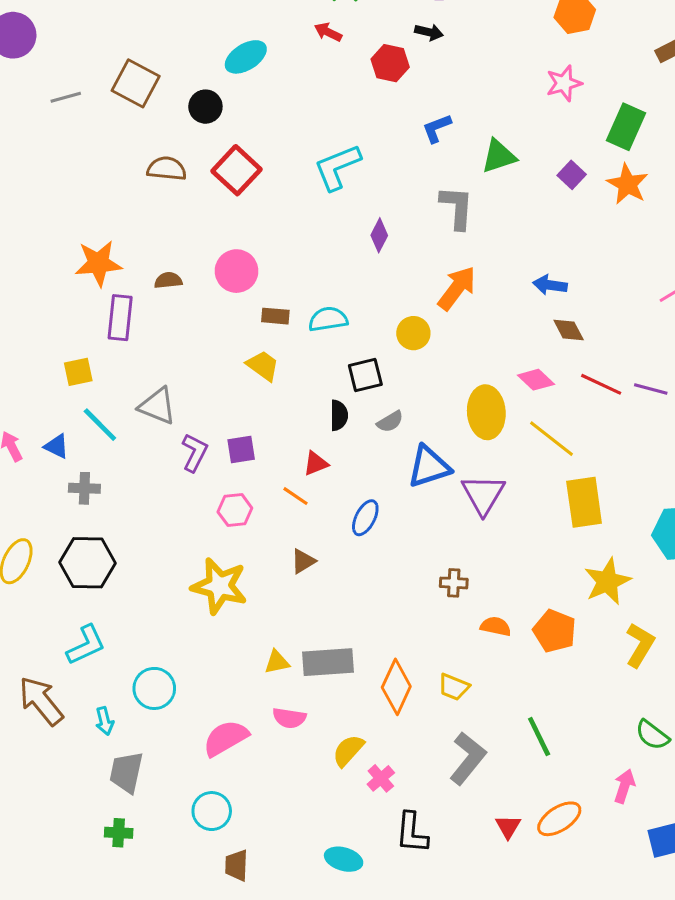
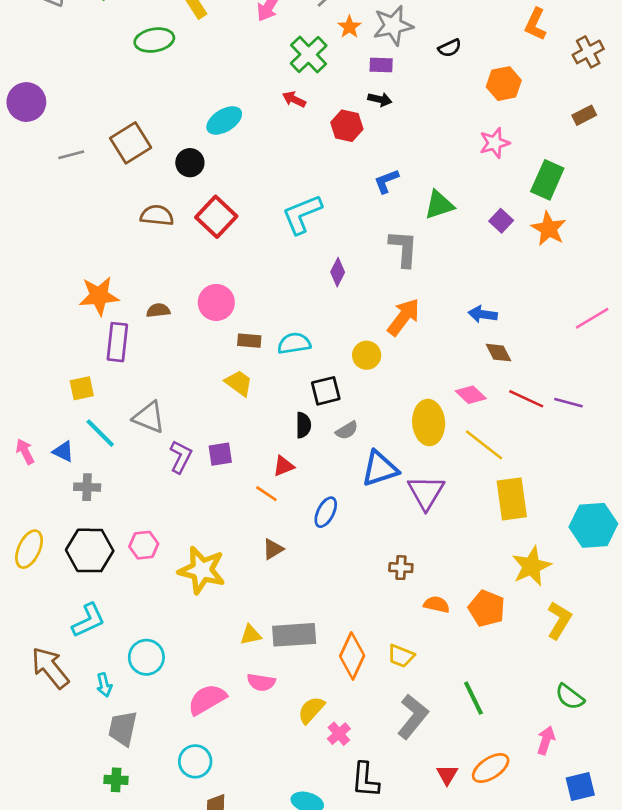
brown square: (136, 83) -> (131, 143), turned 30
pink hexagon: (235, 510) -> (144, 545), moved

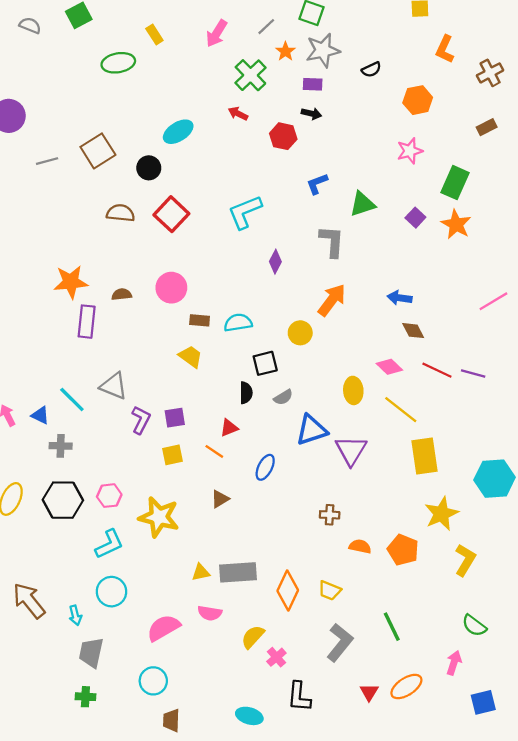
yellow square: (82, 388) -> (172, 455), moved
yellow ellipse: (429, 422) -> (353, 390), size x0.7
cyan L-shape: (88, 620) -> (109, 544), moved

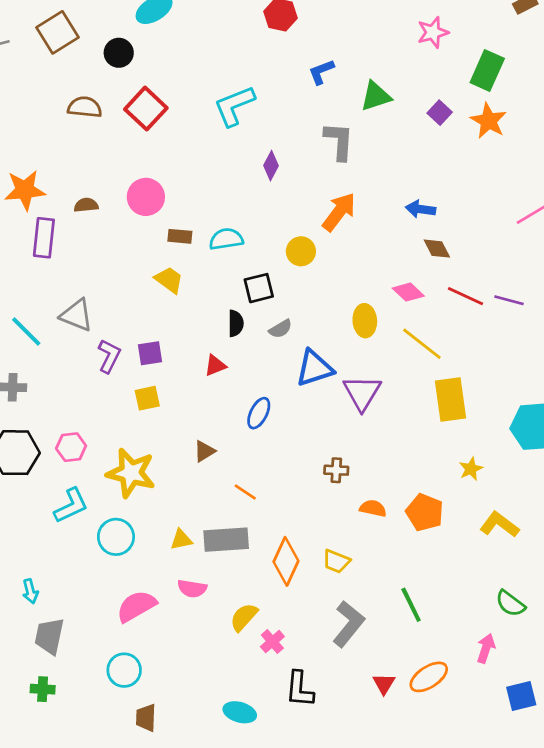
orange line: (214, 451) -> (245, 492), moved
yellow star: (441, 514) -> (471, 469), size x0.6
yellow L-shape: (465, 560) -> (499, 525), turned -84
cyan circle: (111, 592) -> (116, 537), moved

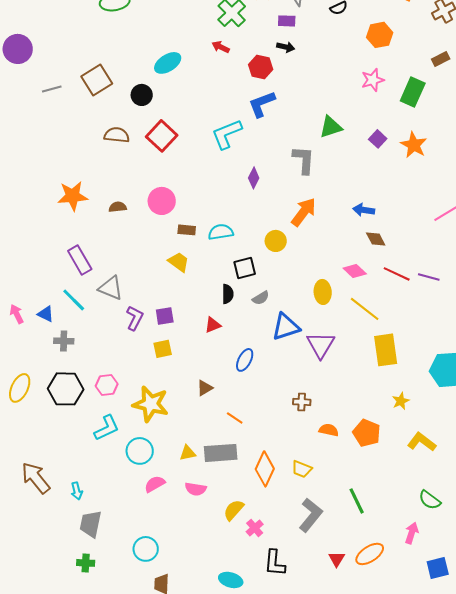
green rectangle: (487, 70) -> (413, 92), moved
blue L-shape: (321, 72) -> (262, 104), moved, size x1.4
purple rectangle: (44, 238) -> (80, 260), moved, turned -36
pink semicircle: (136, 606) -> (155, 484), moved, size x0.7

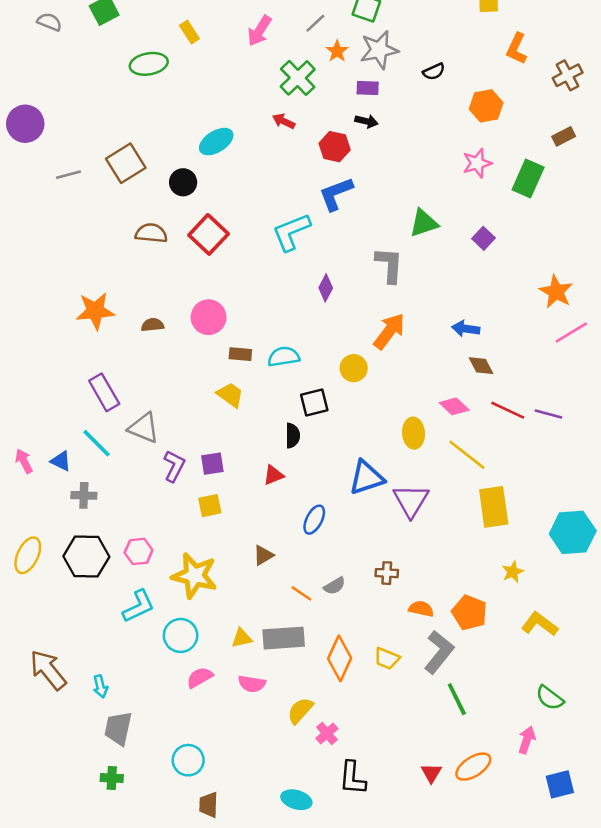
orange star: (414, 145) -> (556, 292), moved
gray semicircle: (261, 298) -> (335, 586), moved
gray L-shape: (311, 515) -> (439, 652), moved

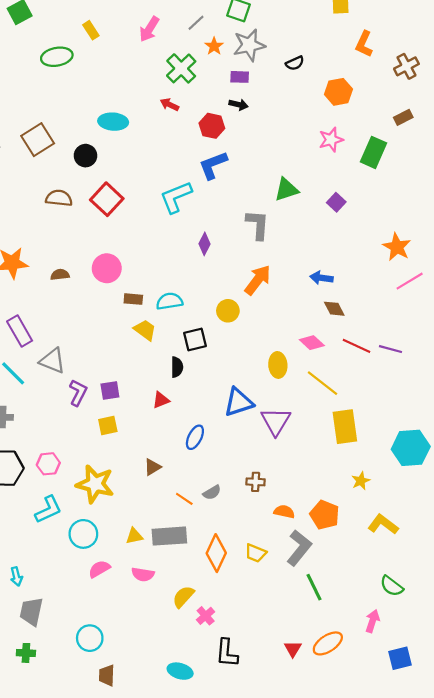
cyan ellipse: (216, 142) -> (113, 122), turned 36
yellow trapezoid: (230, 395) -> (145, 330), moved

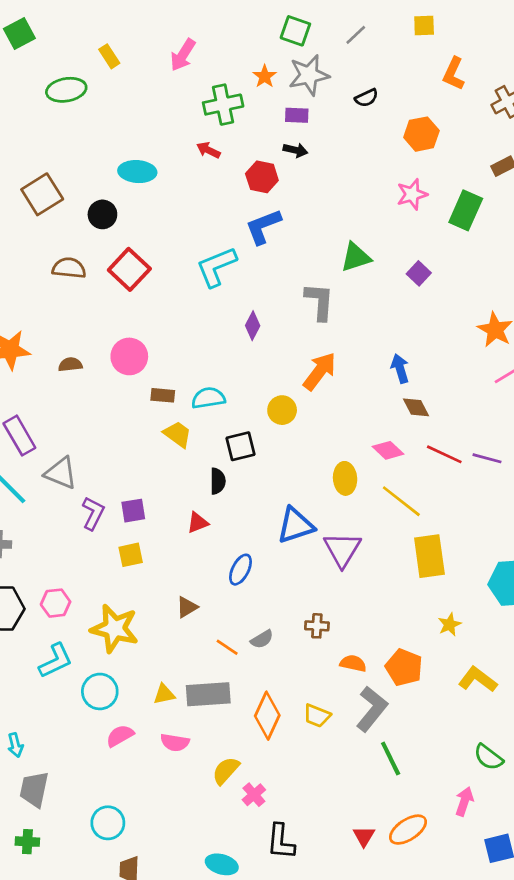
gray line: (196, 23) -> (356, 35), moved
green cross: (181, 68) -> (223, 105), turned 32
blue arrow: (321, 278) -> (400, 369), turned 65

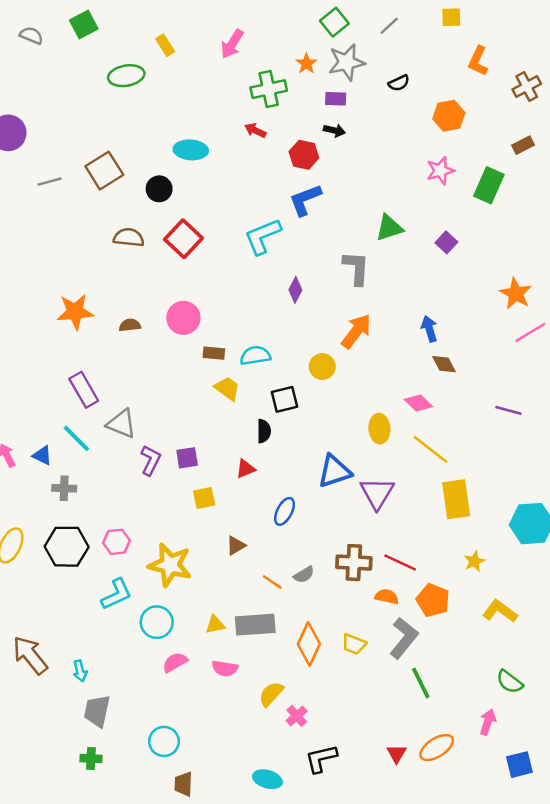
green square: (295, 31) -> (334, 22), turned 32
red line: (444, 454) -> (400, 563), moved
yellow square: (131, 555) -> (204, 498), moved
brown cross: (317, 626) -> (354, 563), size x1.6
black L-shape: (281, 842) -> (321, 758), turned 72

